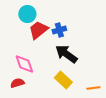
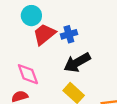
black arrow: (66, 54) -> (77, 62), turned -65

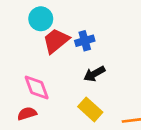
black arrow: (77, 62) -> (94, 74), size x0.7

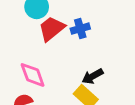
black arrow: (94, 74) -> (93, 76), moved

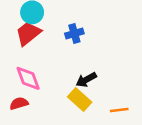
red trapezoid: (52, 29) -> (28, 33), moved

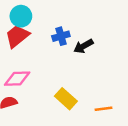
pink diamond: (28, 78) -> (17, 79), turned -72
black arrow: (86, 80) -> (83, 46), moved

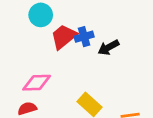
red trapezoid: (17, 36) -> (64, 37), moved

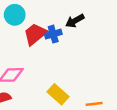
black arrow: (108, 47) -> (75, 21), moved

